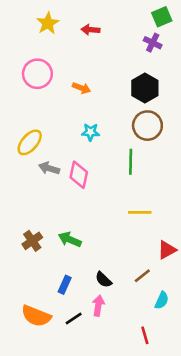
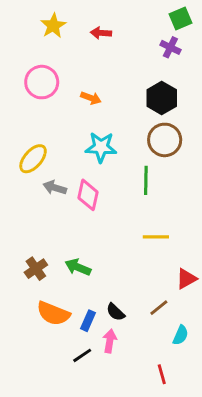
cyan star: (90, 132) -> (101, 147), size x1.5
blue rectangle: (65, 285) -> (88, 321), moved
orange semicircle: (36, 316) -> (53, 313), moved

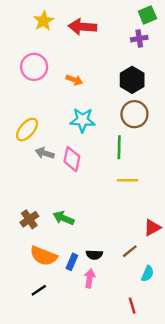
red arrow: (101, 33) -> (82, 27), size x1.6
purple cross: (170, 47) -> (139, 39), turned -35
yellow line: (156, 237) -> (127, 180), moved
black semicircle: (115, 312) -> (94, 255), turned -42
black line: (82, 355) -> (39, 290), moved

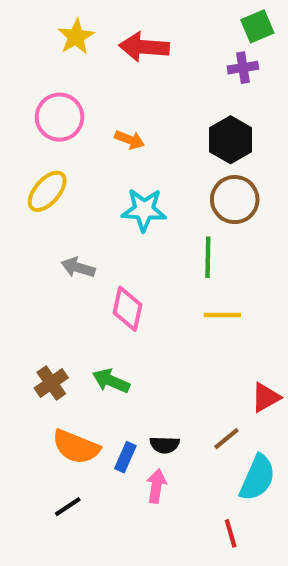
yellow ellipse: (27, 130) -> (47, 191), moved
pink diamond: (72, 159) -> (128, 309), moved
cyan semicircle: (147, 274) -> (257, 478), size x1.6

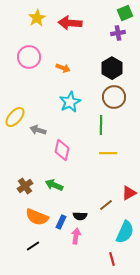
yellow ellipse: (47, 191) -> (15, 117), moved
cyan star: (144, 210) -> (70, 102), turned -30
brown line: (226, 439) -> (106, 205), moved

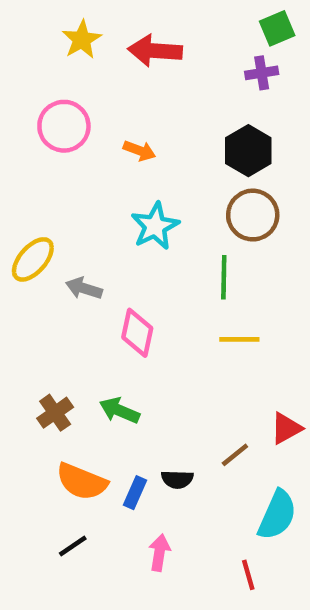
pink arrow: (76, 236) -> (159, 553), moved

